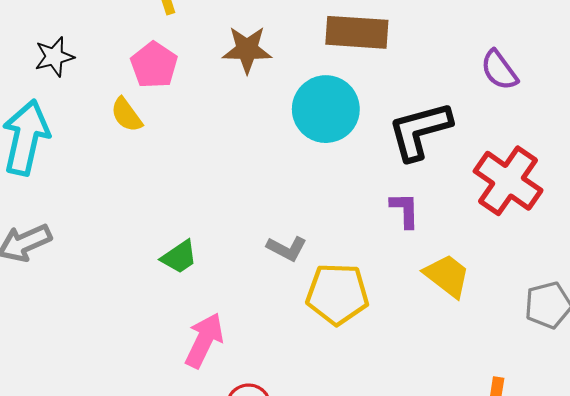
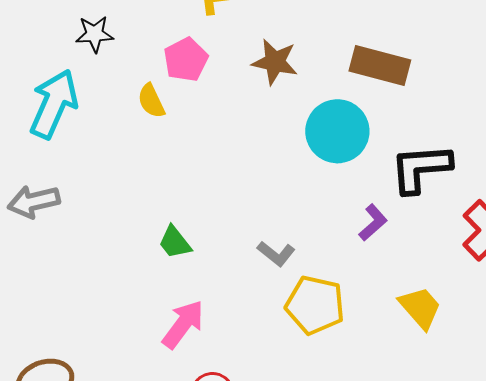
purple L-shape: (405, 210) -> (373, 222), moved, turned 39
green trapezoid: (179, 257) -> (175, 242), turned 75

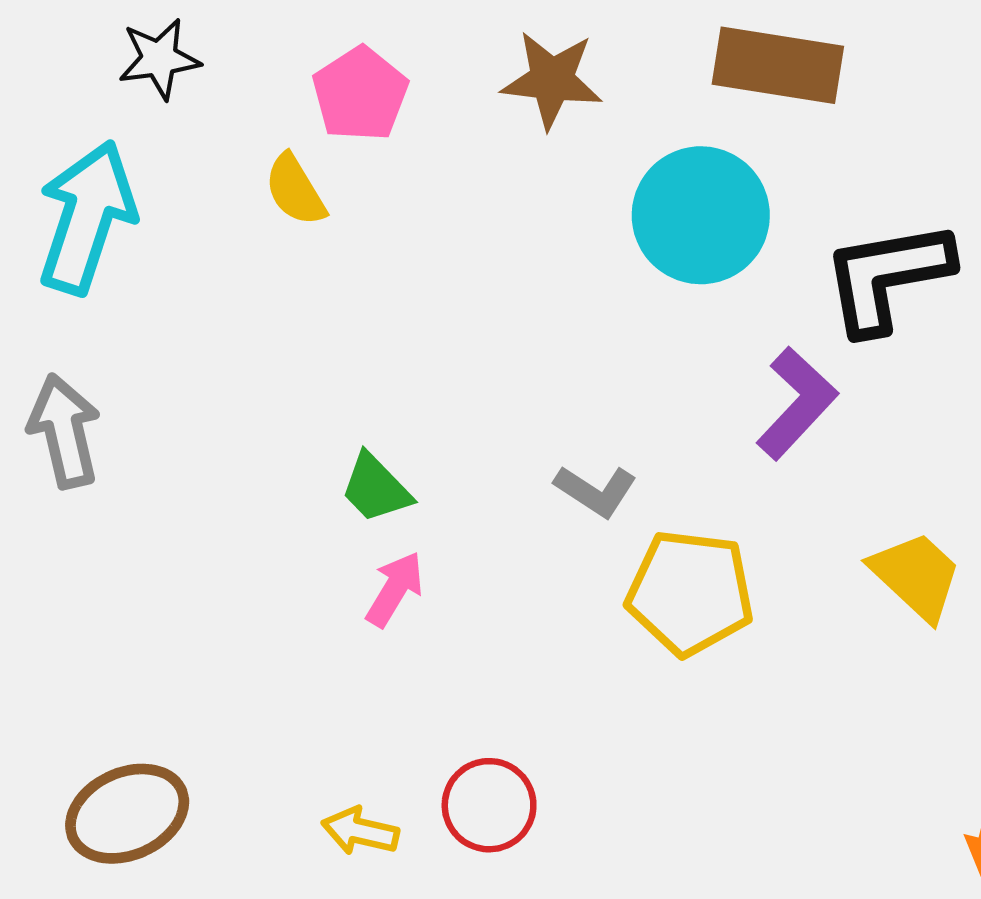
gray arrow: (34, 202) -> (64, 431), turned 96
purple L-shape: (373, 222) -> (797, 403), size x1.4
pink arrow: (183, 324) -> (395, 589), moved, size x0.7

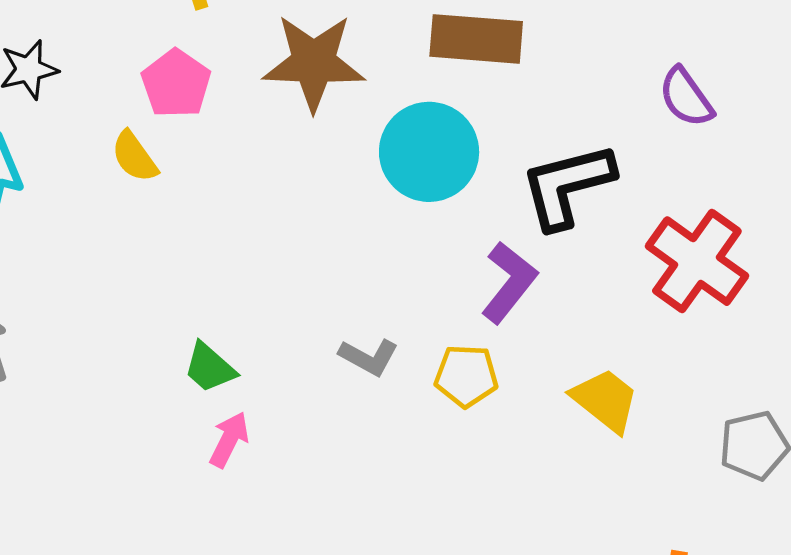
brown star: (552, 80) -> (314, 62), size x1.4
yellow pentagon: (690, 593) -> (466, 376), moved, size x0.7

